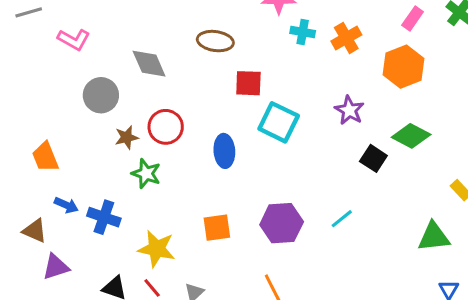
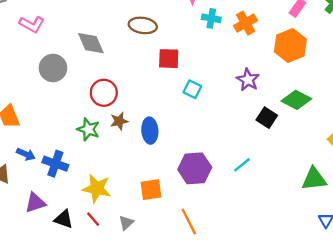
cyan square: (279, 122) -> (192, 89), size x0.6
brown star: (127, 137) -> (119, 121), moved
blue ellipse: (224, 151) -> (150, 131), moved
orange square: (217, 228) -> (151, 190), moved
purple triangle: (56, 267) -> (35, 203), moved

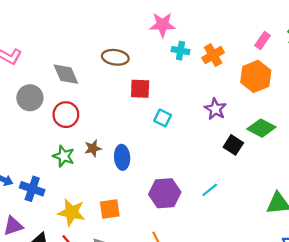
red circle: (104, 93) -> (66, 115), moved
orange square: (151, 190) -> (110, 209), moved

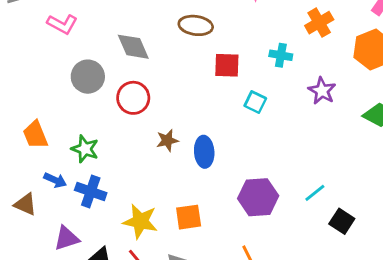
cyan cross: (180, 51) -> (281, 55), moved
black square: (233, 145) -> (342, 221), moved
green star: (64, 156) -> (85, 149), moved

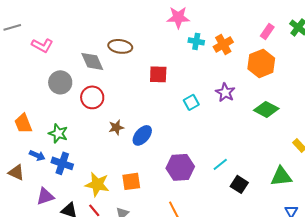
brown ellipse: (196, 25) -> (120, 46), moved
cyan cross: (281, 55) -> (196, 41), moved
cyan square: (255, 102) -> (191, 102), moved, turned 35
blue ellipse: (204, 152) -> (142, 135), turned 45

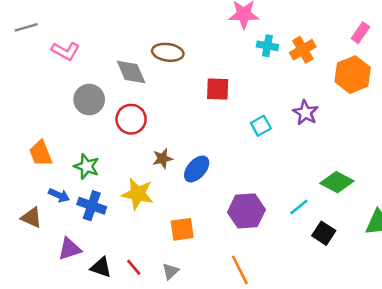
green diamond: (266, 109) -> (337, 182), moved
yellow star: (97, 184) -> (138, 194), moved

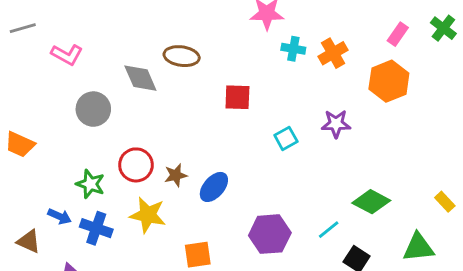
purple star: (305, 113) -> (336, 124), turned -30
red circle: (131, 119) -> (136, 165), moved
orange trapezoid: (41, 153) -> (20, 144), moved, turned -44

